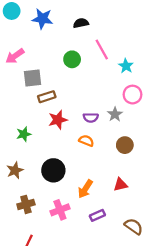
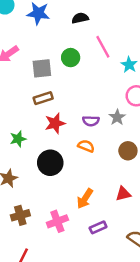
gray square: (32, 78) -> (42, 68), moved
black circle: (53, 170) -> (50, 163), moved

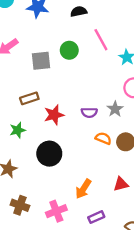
brown rectangle: (43, 98) -> (29, 98), moved
orange semicircle: (86, 146) -> (103, 138), moved
brown cross: (20, 215) -> (20, 205), turned 36

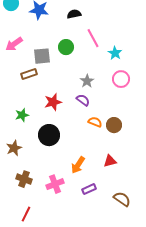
brown rectangle: (29, 98) -> (29, 74), moved
gray star: (115, 109) -> (87, 81), moved
purple semicircle: (89, 112) -> (83, 100), turned -144

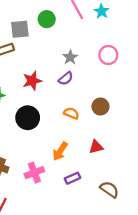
cyan star: (115, 53) -> (102, 11), moved
purple semicircle: (83, 100) -> (66, 79), turned 104
orange semicircle: (95, 122) -> (71, 113), moved

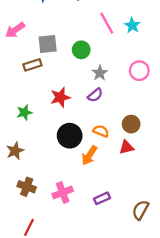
green circle: (47, 19) -> (81, 50), moved
black circle: (28, 118) -> (70, 136), moved
red triangle: (96, 147) -> (126, 147), moved
orange arrow: (60, 151) -> (89, 155), moved
brown semicircle: (109, 189) -> (140, 210), turned -96

